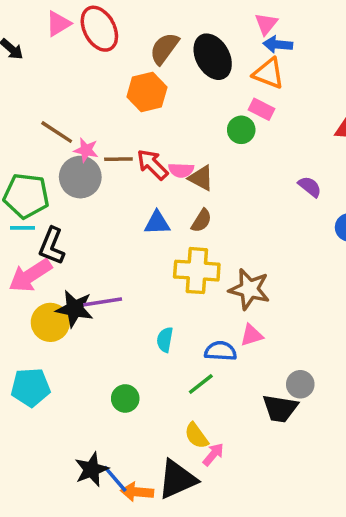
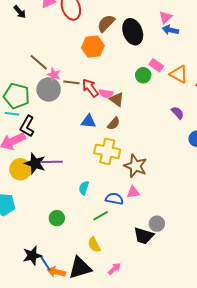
orange triangle: (269, 73) -> (179, 74), moved
pink arrow: (213, 454) -> (114, 269), moved

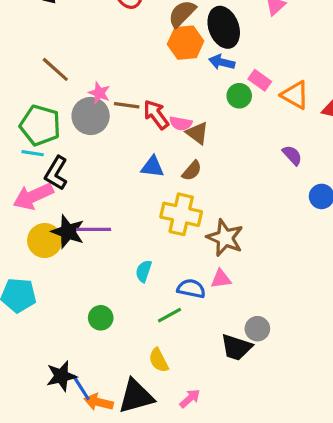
blue arrow: (170, 30) -> (222, 62), moved
orange hexagon: (93, 47) -> (186, 43), moved
brown line: (39, 62) -> (55, 69), moved

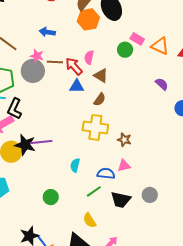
blue arrow: (222, 62) -> (47, 32), moved
pink semicircle: (181, 123) -> (89, 57), moved, turned 96
blue triangle: (152, 167) -> (77, 86), moved
brown star: (225, 238) -> (124, 140), size x0.6
black trapezoid: (236, 347) -> (121, 200), moved

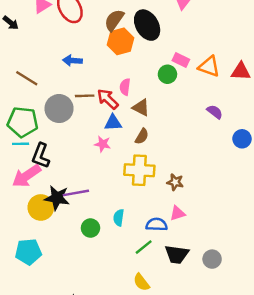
pink star: (37, 56) -> (103, 144), moved
gray circle: (150, 195) -> (212, 259), moved
green circle: (51, 197) -> (90, 228), moved

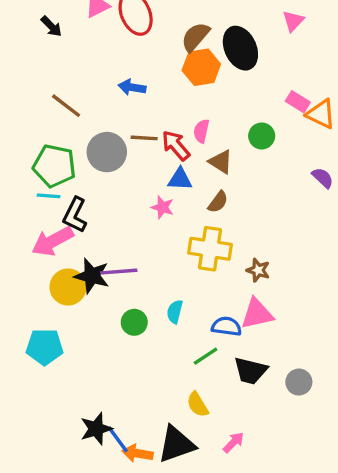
pink rectangle: (181, 60) -> (298, 102), moved
green circle: (167, 74) -> (262, 136), moved
pink triangle: (177, 213) -> (257, 314), size x1.5

